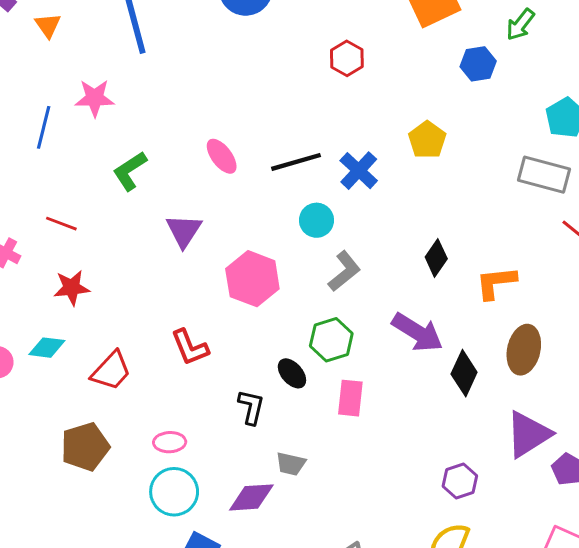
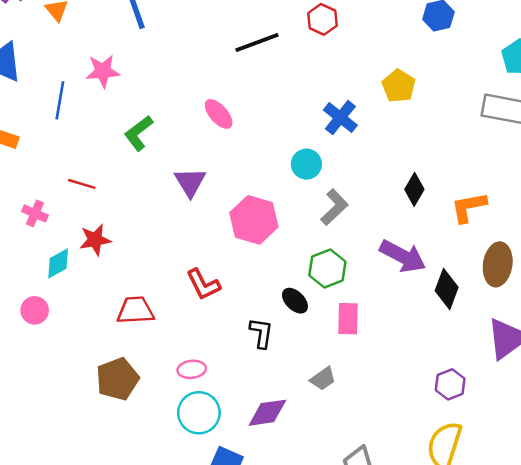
black line: (296, 162) -> (257, 43), moved
cyan diamond: (47, 348) -> (58, 263), moved, turned -32
red trapezoid: (111, 371) -> (135, 310), turned -132
gray trapezoid: (291, 464) -> (323, 379), moved, turned -44

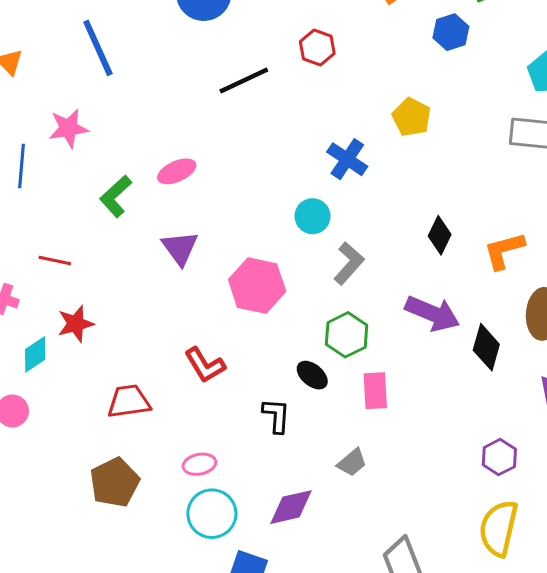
pink ellipse: (219, 114) -> (177, 171), moved, turned -68

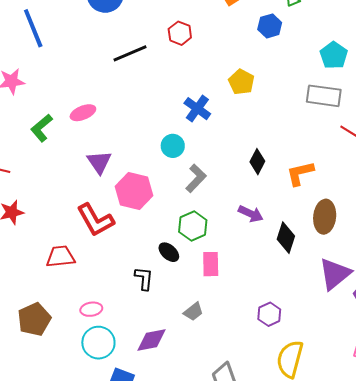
purple triangle: (180, 248) -> (99, 162), moved
purple arrow: (432, 313) -> (251, 214), size x0.7
red L-shape: (205, 365) -> (95, 220), moved, size x1.4
red trapezoid: (129, 401) -> (61, 257), moved
purple hexagon: (499, 457) -> (269, 314), moved

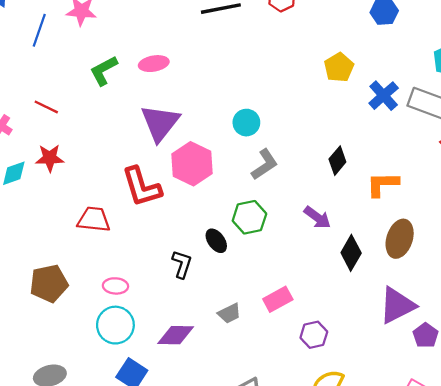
blue cross: (197, 109) -> (384, 96), moved
purple triangle: (99, 162) -> (160, 123), size x1.4
pink rectangle: (211, 264) -> (278, 299), moved, turned 50

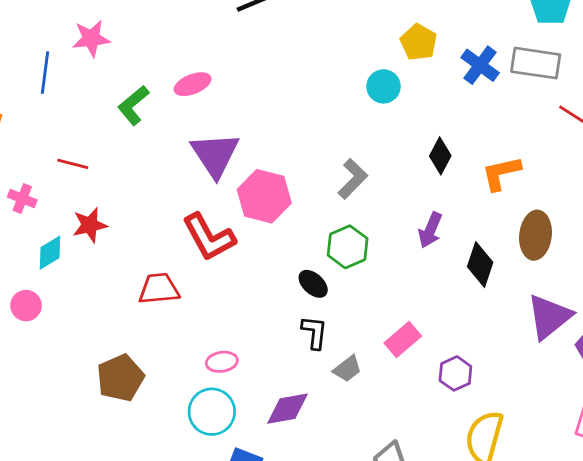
cyan circle: (246, 123) -> (384, 86), moved
purple arrow: (317, 218) -> (430, 230), turned 88
black L-shape: (182, 264) -> (314, 332), moved
pink ellipse: (115, 286) -> (222, 362), moved

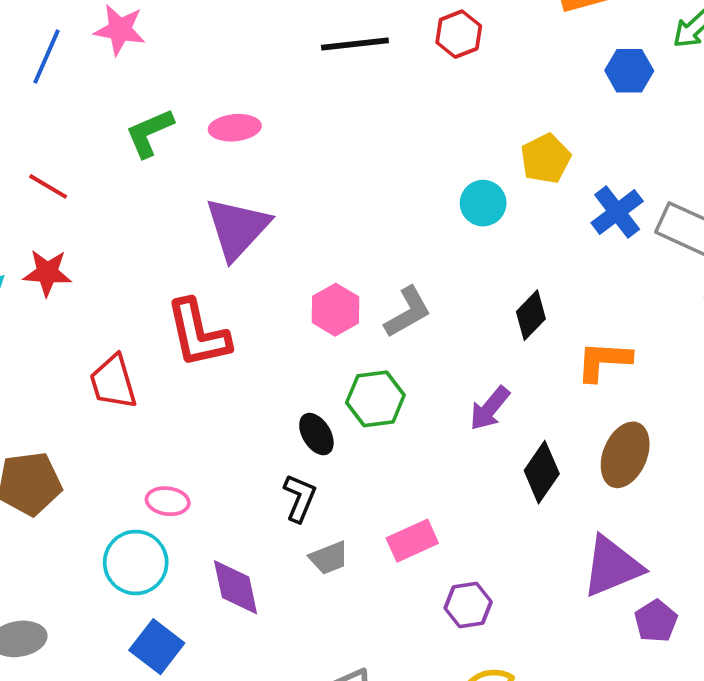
pink hexagon: (264, 196) -> (336, 310), moved, size x0.7
red trapezoid: (159, 289) -> (113, 382), turned -117
purple diamond: (287, 409) -> (236, 587), turned 72

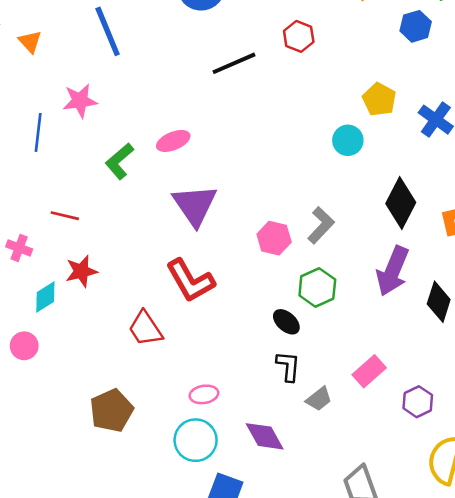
black diamond: (531, 315) -> (401, 203), size x1.5
purple arrow: (490, 408) -> (393, 271), size x1.5

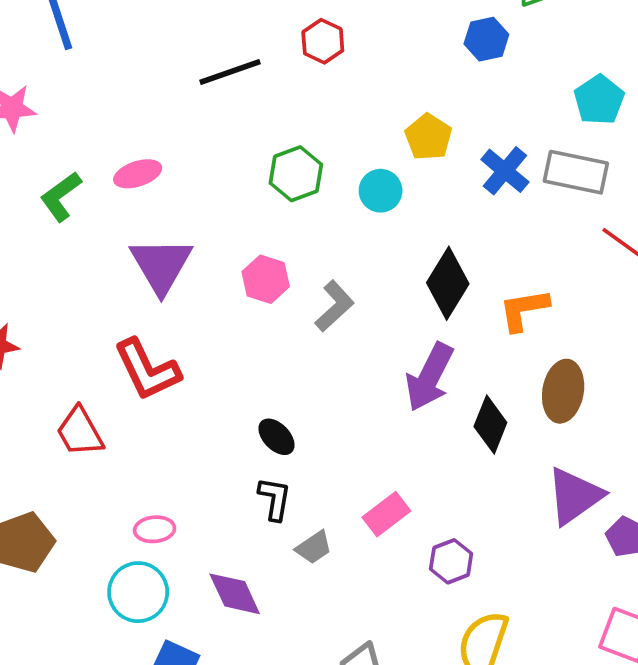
pink hexagon: (274, 238) -> (266, 279), moved
green hexagon: (317, 288) -> (296, 174), moved

